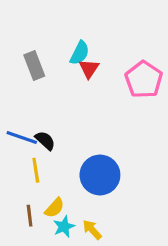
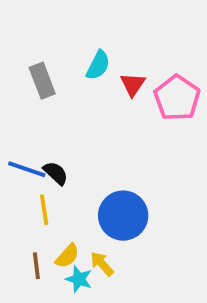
red triangle: (89, 69) -> (133, 84), moved
cyan star: (64, 227) -> (79, 279), turned -30
yellow arrow: (92, 230) -> (102, 264), moved

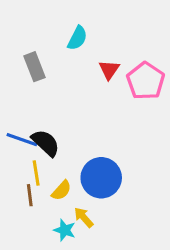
cyan semicircle: (98, 65) -> (77, 38), moved
black semicircle: (56, 173) -> (46, 143), size x1.4
yellow semicircle: (67, 256) -> (61, 190), moved
brown line: (36, 266) -> (30, 195), moved

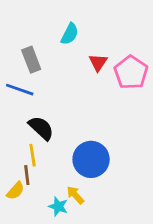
blue line: (22, 140) -> (20, 90), moved
yellow semicircle: (61, 190) -> (15, 191), moved

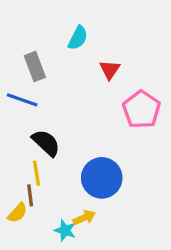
pink pentagon: (131, 72) -> (141, 109), moved
yellow arrow: (75, 195) -> (84, 218), turned 108

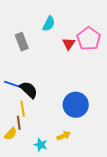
blue line: (22, 100) -> (14, 85), moved
pink pentagon: (141, 109) -> (89, 39), moved
blue circle: (102, 178) -> (76, 105), moved
yellow arrow: (84, 218) -> (64, 136), moved

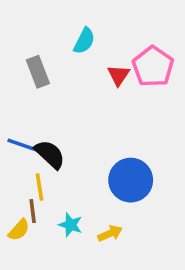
cyan star: (41, 145) -> (70, 225), moved

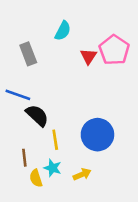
blue line: (24, 146) -> (18, 95), moved
yellow line: (40, 187) -> (55, 140), moved
yellow semicircle: (19, 230) -> (36, 178), moved, turned 120

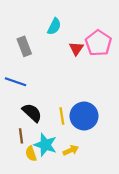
black semicircle: (37, 115) -> (32, 113), moved
yellow line: (55, 140) -> (62, 116), moved
cyan star: (53, 168) -> (45, 145), size x1.5

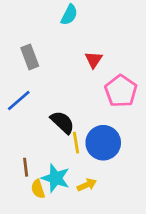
cyan semicircle: (54, 26) -> (69, 15), moved
pink pentagon: (98, 43) -> (121, 91), moved
blue line: (15, 82) -> (19, 101), turned -60
black semicircle: (32, 113) -> (62, 122), moved

